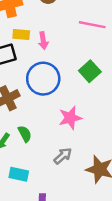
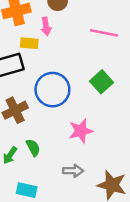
pink arrow: (43, 41) -> (46, 26), moved
gray arrow: (63, 156) -> (73, 171), turned 42

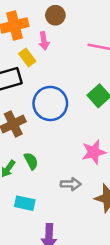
yellow rectangle: (29, 43) -> (27, 57), turned 48
pink star: (81, 131) -> (94, 152), moved

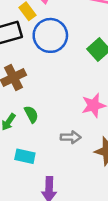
blue circle: (50, 103) -> (50, 35), moved

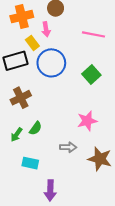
green semicircle: (31, 114) -> (36, 128), turned 64

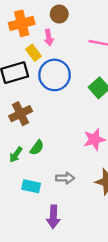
gray arrow: (68, 147) -> (65, 178), moved

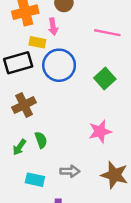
yellow rectangle: (33, 53) -> (37, 42), turned -42
green semicircle: (37, 148) -> (41, 140), turned -56

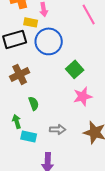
pink line: (107, 33) -> (89, 14), turned 50
green square: (105, 78) -> (75, 69), moved
green arrow: (19, 147) -> (17, 121), moved, turned 128

